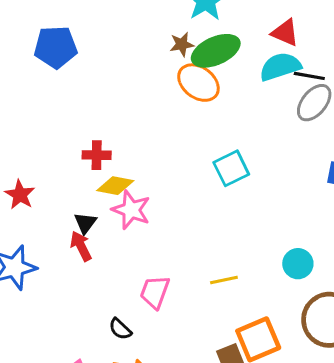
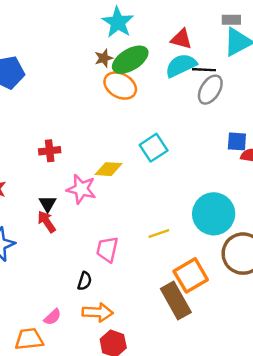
yellow diamond: (115, 186) -> (108, 169), moved
cyan circle: (298, 264) -> (214, 214), size x1.8
black semicircle: (120, 329) -> (85, 281), turned -108

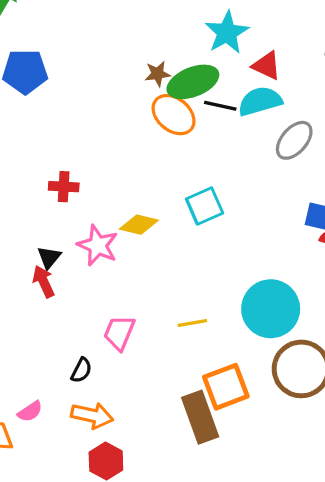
cyan star: (118, 22) -> (227, 33), moved
black line: (204, 70) -> (220, 106), moved

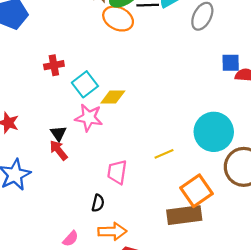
red cross: (64, 187) -> (54, 65), moved
cyan square: (205, 206) -> (85, 84), moved
brown rectangle: (200, 417) -> (184, 215), turned -64

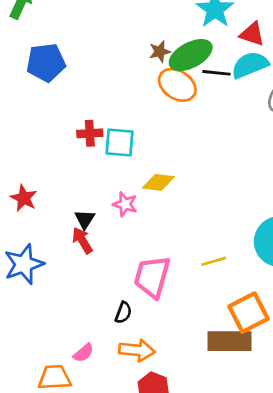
cyan square: (85, 84) -> (120, 142), moved, turned 35
pink star: (89, 118) -> (125, 204), size x0.7
pink trapezoid: (117, 172) -> (152, 277), size x1.4

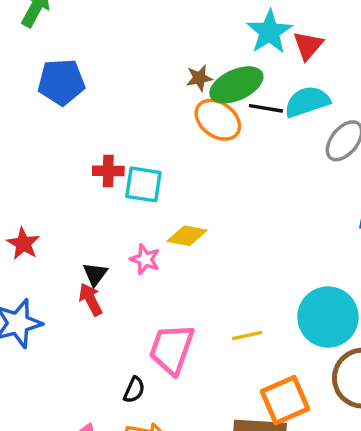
red triangle: (252, 34) -> (308, 46), moved, turned 48

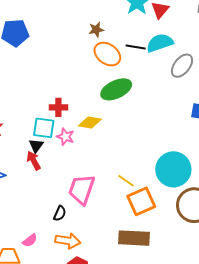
green ellipse: (236, 85) -> (116, 89), moved
red cross: (108, 171) -> (58, 107), moved
cyan square: (143, 184) -> (44, 128), moved
yellow line: (247, 335) -> (126, 181), turned 48
orange square: (285, 400) -> (141, 201), moved

